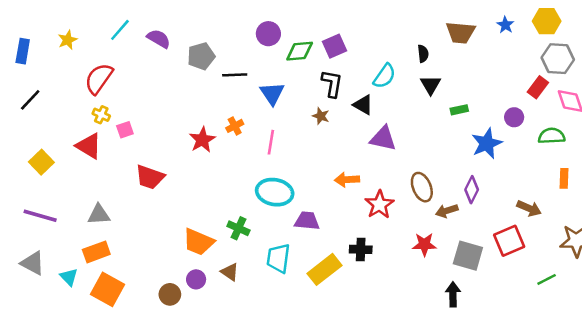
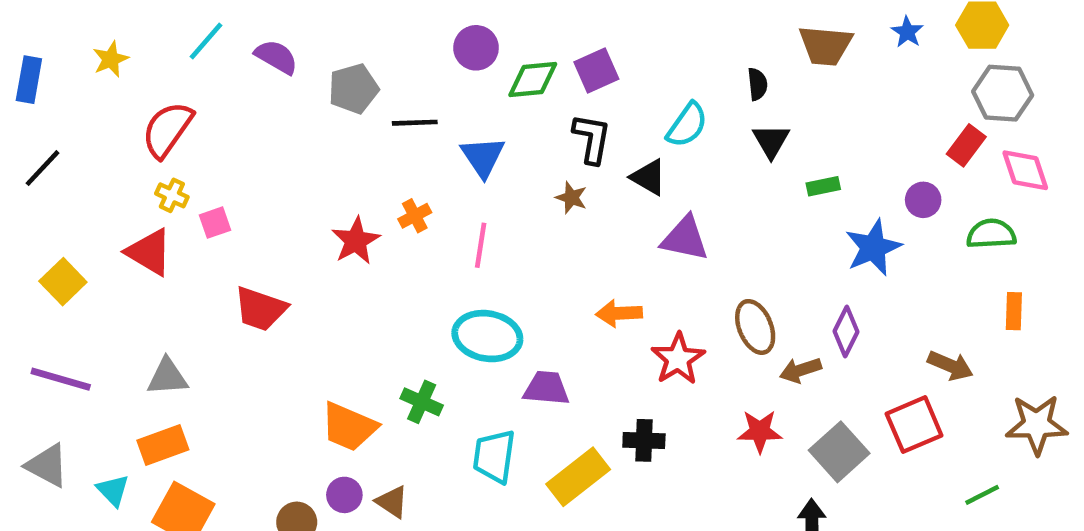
gray square: (468, 256) -> (839, 452), turned 32
brown triangle: (230, 272) -> (392, 502), moved

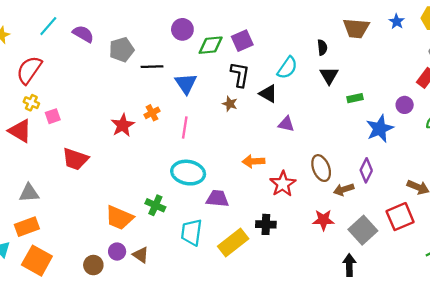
purple triangle: (685, 238) -> (286, 124), size x0.7

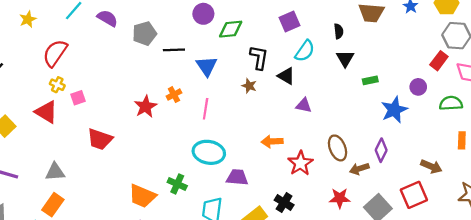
purple square: (242, 41) -> (290, 21), moved
black cross: (266, 224) -> (284, 202), turned 30
orange rectangle: (27, 227) -> (53, 205), turned -35

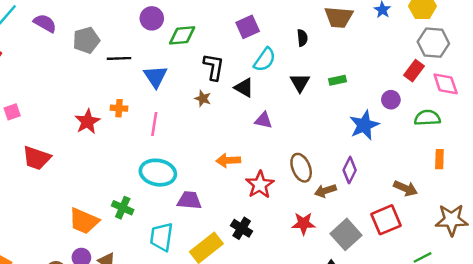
black triangle: (345, 59) -> (300, 83), moved
green rectangle: (370, 80) -> (338, 80), moved
orange cross: (174, 95) -> (119, 108), turned 32

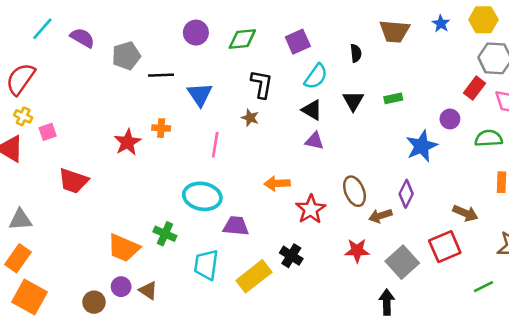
green diamond: (182, 35) -> (242, 39), moved
black triangle: (244, 88) -> (312, 110), moved
pink line: (154, 124) -> (215, 145), moved

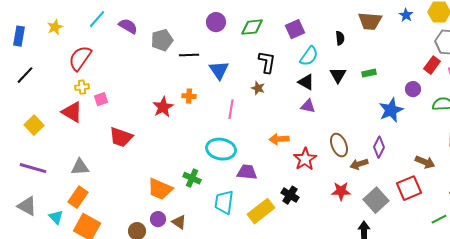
yellow cross: (23, 116) -> (82, 87), turned -32

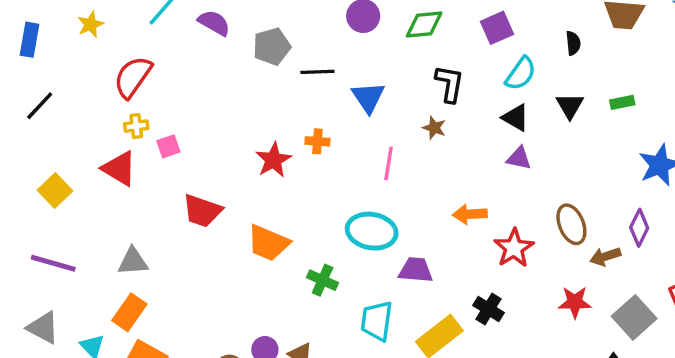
orange trapezoid: (160, 189) -> (268, 243), moved

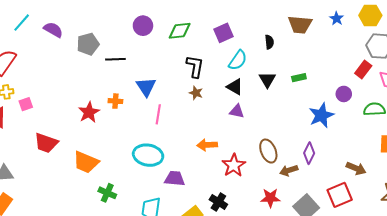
blue triangle: (368, 97) -> (146, 87), moved
brown star: (434, 128) -> (196, 93), moved
green cross: (323, 280) -> (107, 193), moved

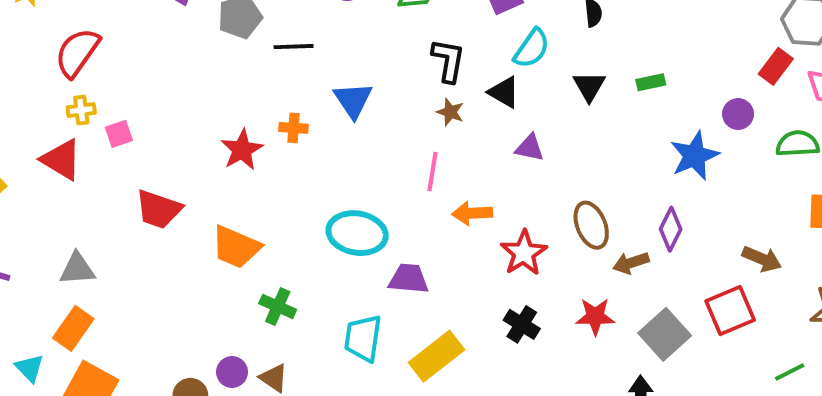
black triangle: (235, 87) -> (504, 92), moved
pink line: (158, 114) -> (432, 172), moved
black cross: (218, 202) -> (522, 324), moved

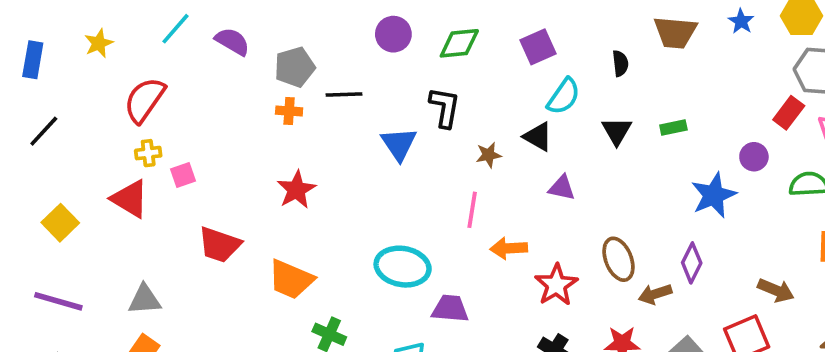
black L-shape: (448, 60) -> (445, 107), moved
brown star: (450, 112) -> (489, 155), turned -30
orange cross: (294, 128) -> (289, 111), moved

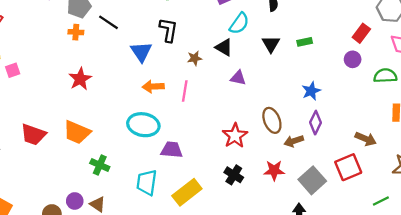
black line: (344, 95) -> (109, 22), turned 36
red rectangle: (789, 113) -> (361, 33), moved
blue star: (714, 195) -> (311, 91), moved, size x0.7
red trapezoid: (220, 245) -> (33, 135), moved
orange arrow: (509, 248) -> (153, 87), moved

